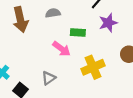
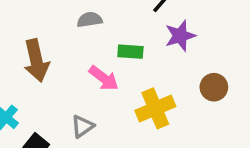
brown arrow: (20, 20) -> (36, 61), moved

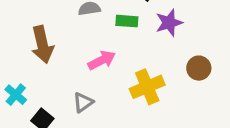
green rectangle: (130, 52) -> (127, 21), moved
pink arrow: (104, 78) -> (102, 60), turned -64

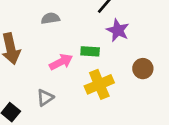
green rectangle: (127, 21) -> (90, 51), moved
purple star: (169, 23) -> (118, 30), turned -30

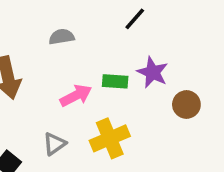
purple star: (118, 30) -> (153, 72), moved
yellow cross: (99, 84) -> (110, 138), moved

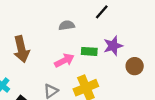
gray semicircle: (62, 37) -> (67, 25), moved
purple star: (153, 72) -> (113, 46), turned 30

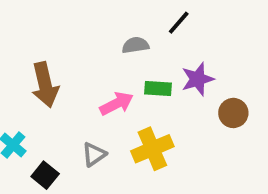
gray semicircle: (67, 25) -> (135, 45), moved

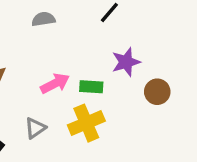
gray semicircle: (135, 45) -> (43, 19), moved
green rectangle: (158, 89) -> (91, 87), moved

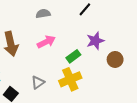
pink arrow: (55, 83) -> (46, 42), moved
green rectangle: (91, 87) -> (73, 56), turned -40

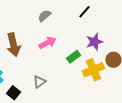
gray semicircle: (43, 14) -> (44, 16), turned -32
yellow cross: (70, 79) -> (93, 70), moved

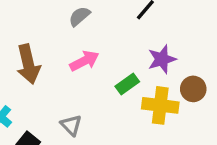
yellow cross: (93, 70) -> (160, 105), turned 30
gray triangle: (39, 82) -> (71, 125), turned -40

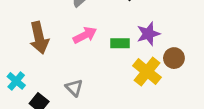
green rectangle: (127, 84) -> (120, 43), moved, turned 36
yellow cross: (160, 105) -> (147, 72), turned 32

